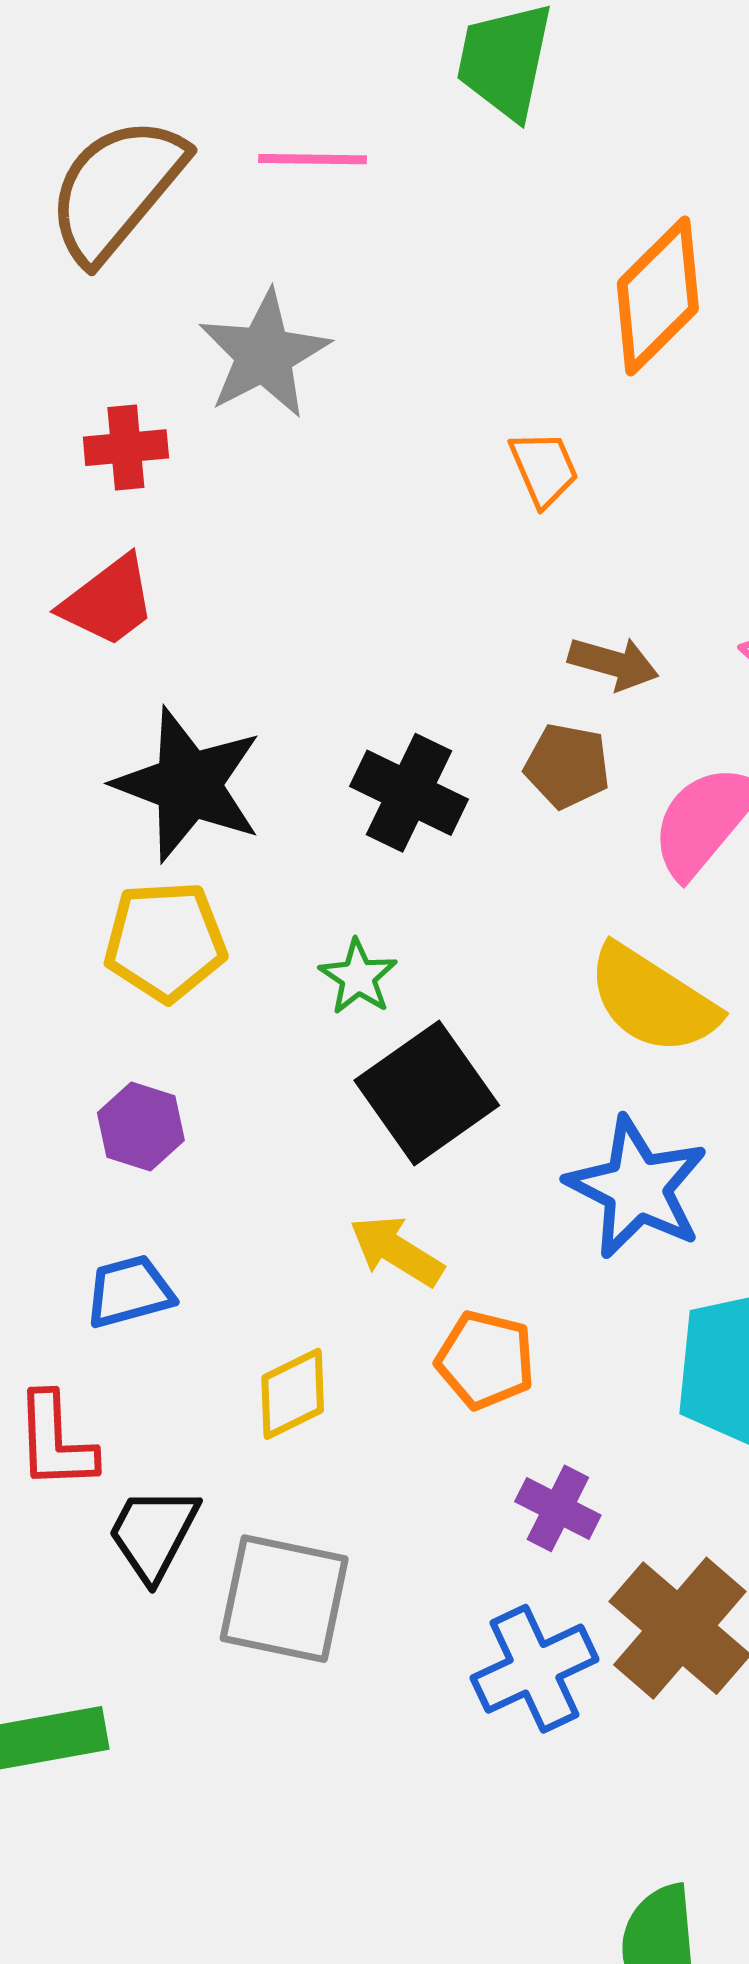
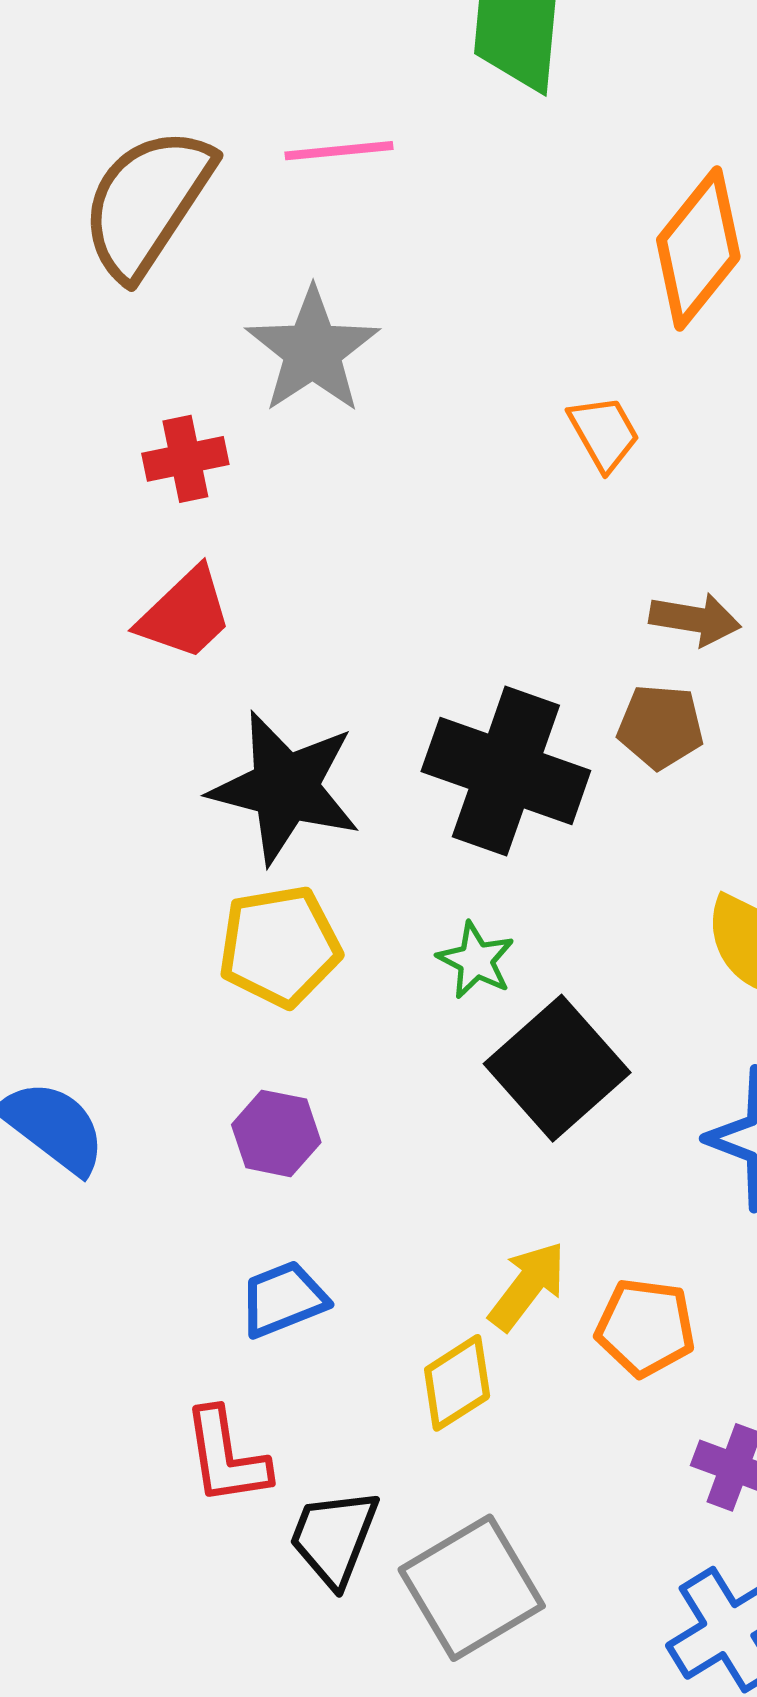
black cross: (409, 793) -> (506, 771), size x1.4
yellow arrow: (396, 1251) -> (527, 1286), moved, turned 102
gray square: (284, 1599) -> (472, 1588), turned -36

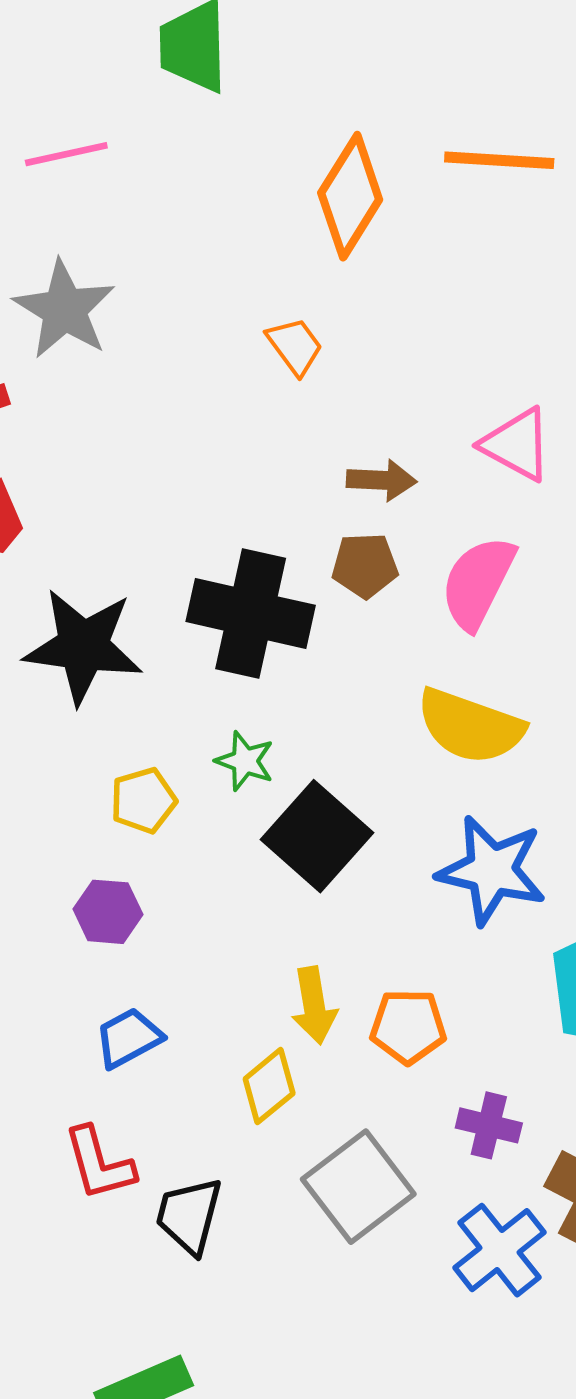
yellow pentagon: (280, 946) -> (143, 801), moved, size x0.7
yellow arrow: (527, 1286) -> (314, 1005), turned 140
gray square: (472, 1588) -> (358, 1187), moved

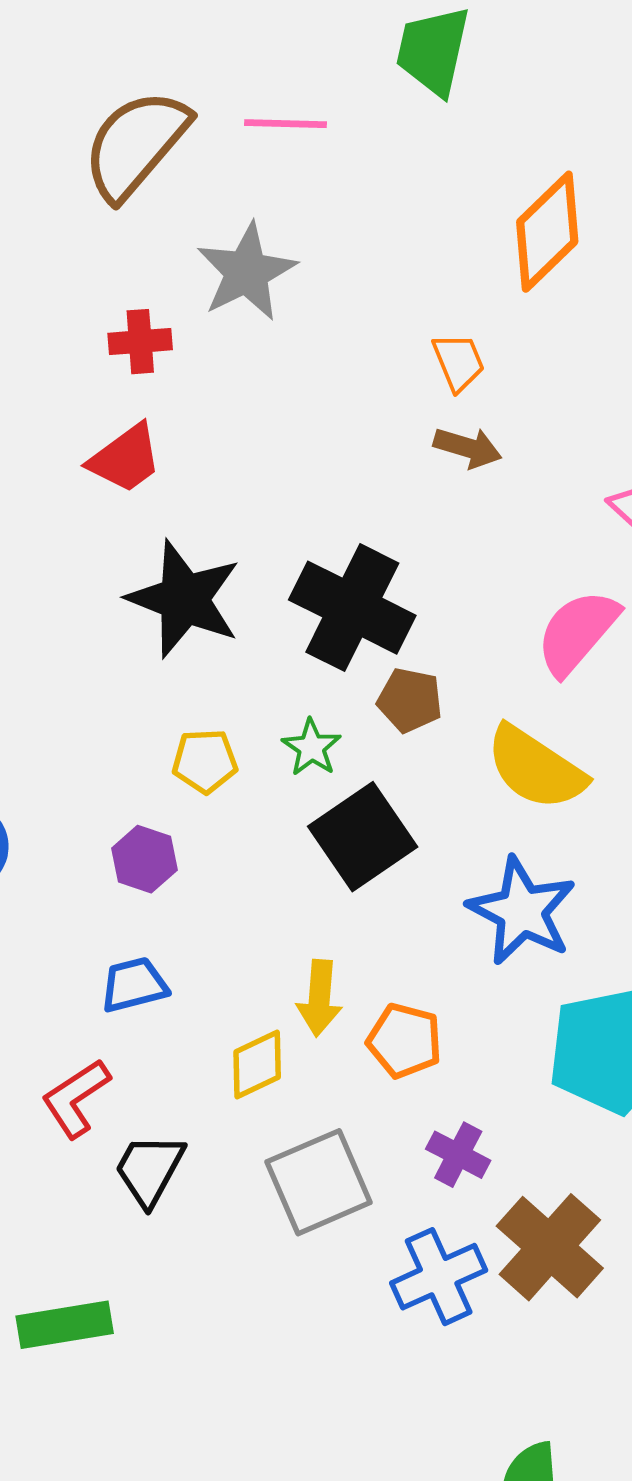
brown arrow: (381, 480) -> (468, 448), moved
brown pentagon: (365, 565) -> (410, 700), moved
red L-shape: (99, 1164) -> (76, 1098), turned 58

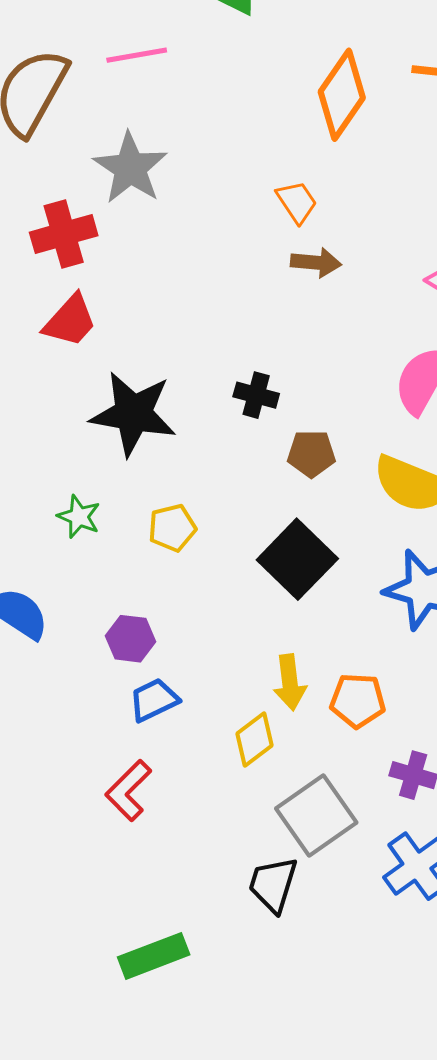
red cross: (140, 342) -> (64, 234), size x1.4
black cross: (352, 608) -> (256, 395), size x0.5
green star: (312, 747) -> (79, 517), moved
purple hexagon: (144, 859) -> (130, 639), moved
black trapezoid: (149, 1169) -> (273, 884), moved

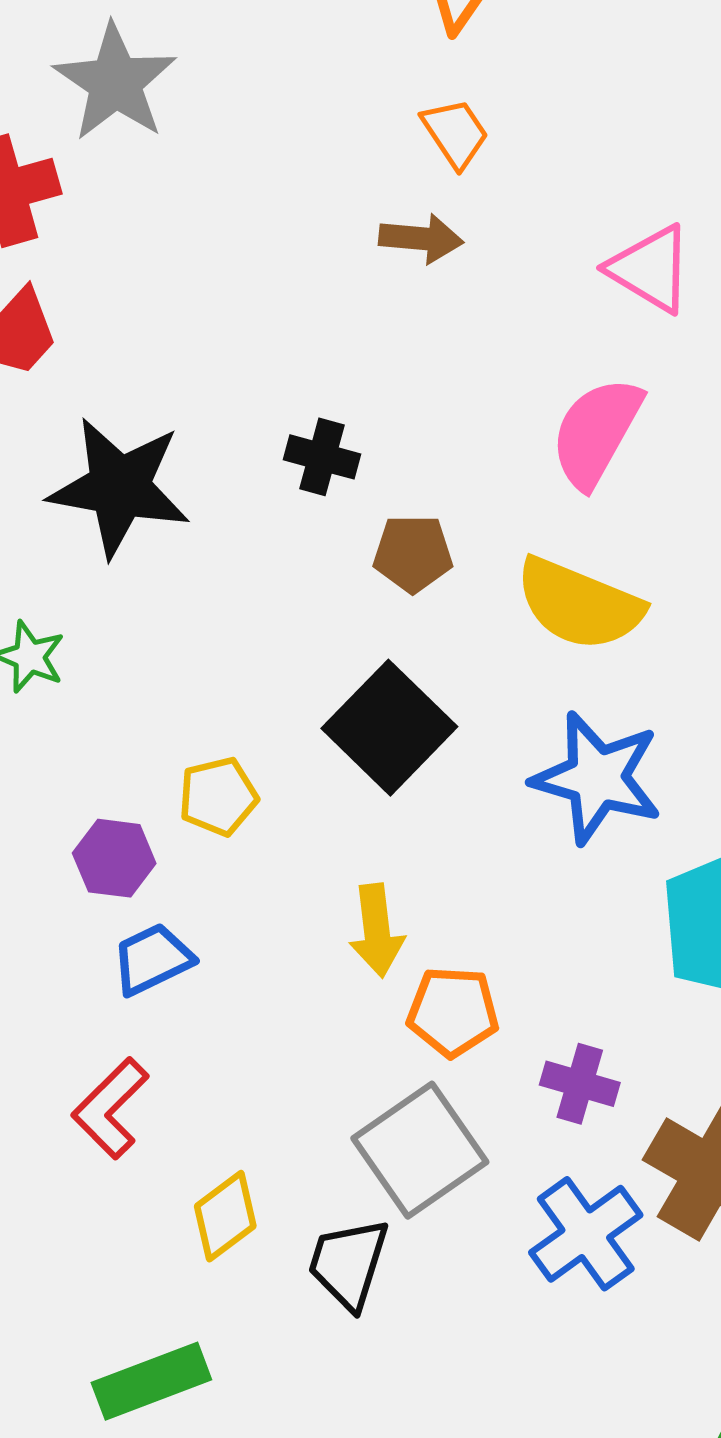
orange trapezoid: (297, 202) -> (455, 133), moved
yellow pentagon: (172, 528) -> (218, 796), moved
orange pentagon: (358, 701) -> (453, 1012), moved
yellow diamond: (255, 740) -> (225, 1216), moved

